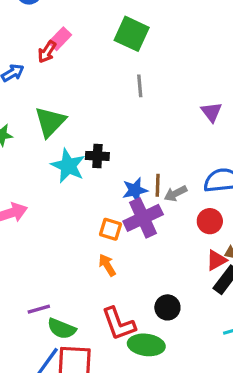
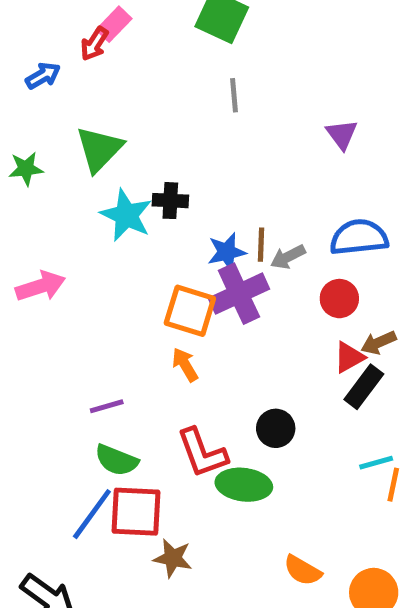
orange square: (110, 229) -> (190, 311), size x1.5
purple line: (39, 309) -> (107, 406), moved

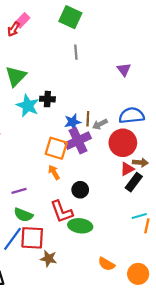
red circle: (339, 299) -> (123, 143), size x1.6
brown arrow: (379, 343) -> (140, 162), turned -152
black circle: (276, 428) -> (80, 190), moved

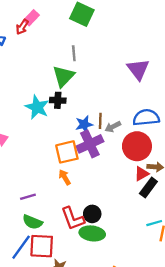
gray line: (76, 52) -> (74, 53), moved
purple triangle: (124, 70) -> (138, 69), size x1.5
green triangle: (16, 76) -> (63, 76), moved
orange square: (56, 148) -> (67, 152), turned -30
black circle: (80, 190) -> (92, 214), moved

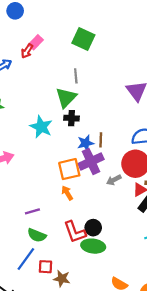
black cross: (58, 100) -> (71, 118), moved
gray arrow: (113, 127) -> (114, 180), moved
red square: (42, 246) -> (45, 267), moved, size x0.6

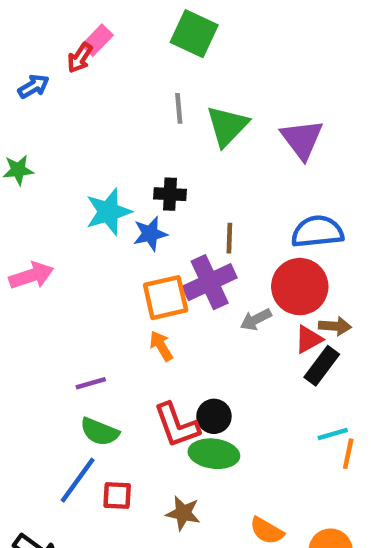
green triangle: (66, 98) -> (227, 126), moved
cyan star: (41, 127) -> (108, 212), turned 30
blue star: (86, 143) -> (150, 234), moved
brown star: (62, 279) -> (183, 513), moved

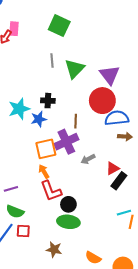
pink rectangle: (97, 40) -> (14, 29), turned -40
red circle: (300, 287) -> (102, 101), moved
brown arrow: (335, 326) -> (125, 137), moved
red L-shape: (177, 425) -> (51, 191), moved
red square: (117, 496) -> (23, 231), moved

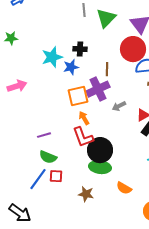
orange arrow: (44, 171) -> (84, 118), moved
black circle: (68, 204) -> (100, 150), size x1.6
orange semicircle: (93, 258) -> (124, 188), moved

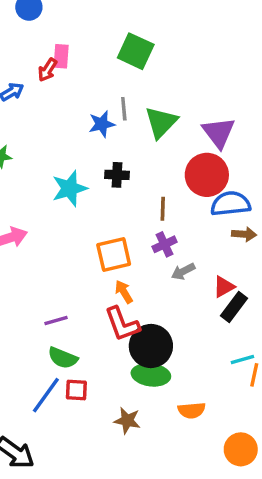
blue star: (71, 67) -> (102, 124), moved
purple cross: (98, 89) -> (164, 244), moved, size x0.6
orange semicircle: (124, 188) -> (192, 410), turned -35

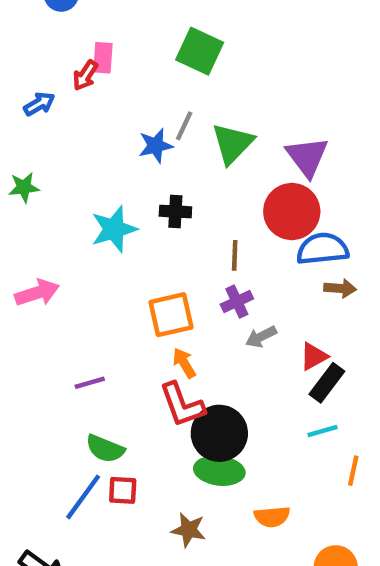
gray line: (124, 109) -> (184, 126), turned 30
purple line: (56, 321) -> (90, 383), moved
cyan line: (242, 360) -> (323, 431), moved

